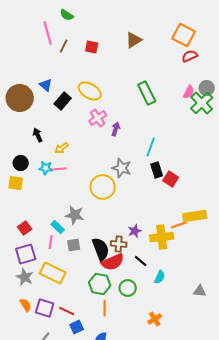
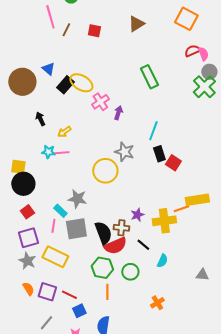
red semicircle: (190, 56) -> (192, 51), moved
yellow ellipse: (90, 91) -> (81, 83), moved
pink semicircle: (189, 92) -> (203, 54), moved, turned -48
black circle: (21, 163) -> (23, 184), moved, size x1.5
gray square: (74, 245) -> (76, 229), size x1.6

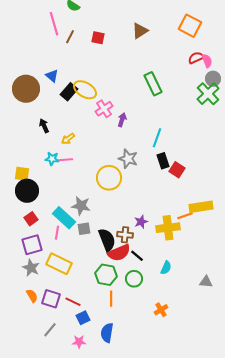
cyan rectangle: (60, 211) -> (64, 218), size x1.6
gray square: (76, 229) -> (84, 229), moved, size x0.6
black line: (143, 245) -> (137, 256), moved

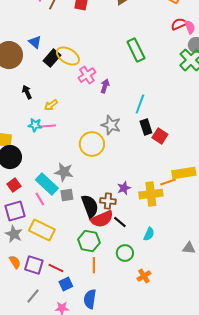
pink line: (57, 233) -> (40, 199), turned -40
green circle: (134, 279) -> (125, 253), moved

